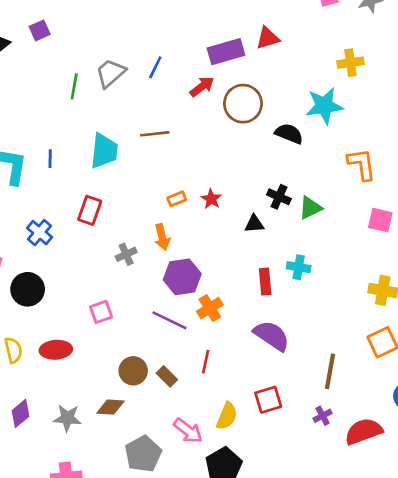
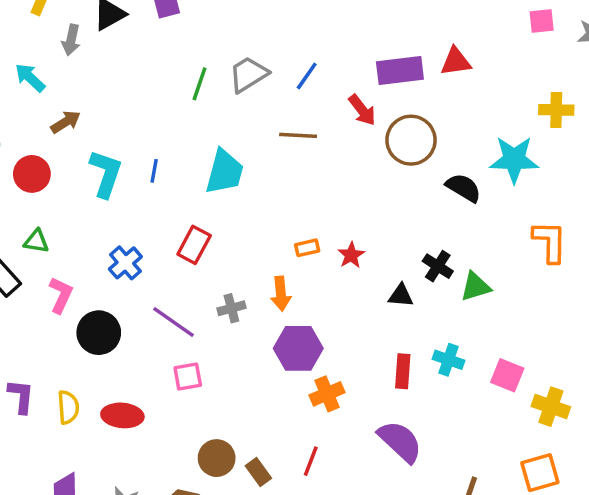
red arrow: (202, 87) -> (362, 110), turned 80
brown line: (155, 134) -> (298, 135), moved
pink square: (380, 220) -> (507, 375), moved
purple line: (169, 320) -> (174, 322), moved

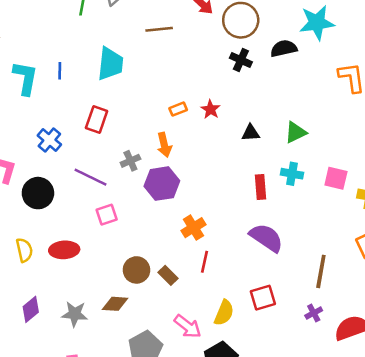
black semicircle: (464, 188) -> (284, 48), turned -35
black cross: (438, 266) -> (241, 60), moved
green triangle: (475, 287) -> (295, 132), moved
purple hexagon: (298, 348) -> (162, 184), moved
orange cross: (327, 394) -> (193, 228), moved

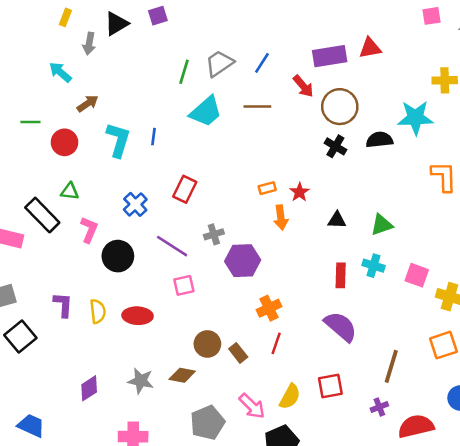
cyan trapezoid: (110, 64) -> (206, 112), moved, turned 36
orange arrow: (164, 145) -> (281, 218), moved
purple diamond: (31, 309) -> (89, 388), moved

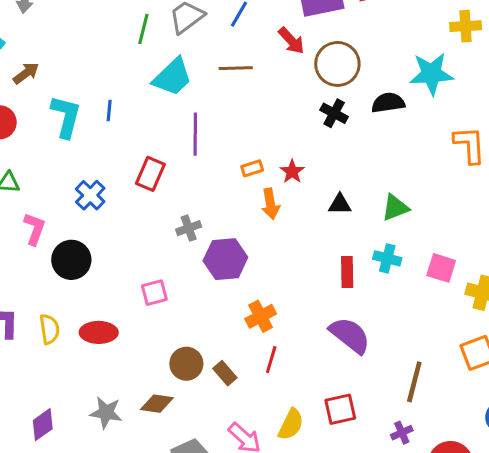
purple line: (172, 246) -> (195, 134), moved, turned 60

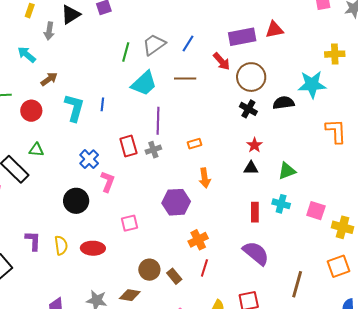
red star: (292, 172) -> (255, 145), moved
red rectangle: (150, 174) -> (128, 146), turned -40
orange arrow: (270, 204) -> (205, 178), moved
gray cross: (189, 228) -> (153, 150), moved
pink L-shape: (35, 229) -> (108, 182), moved

